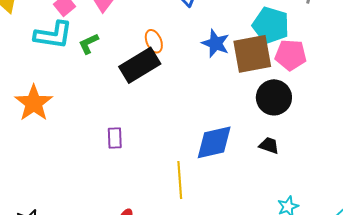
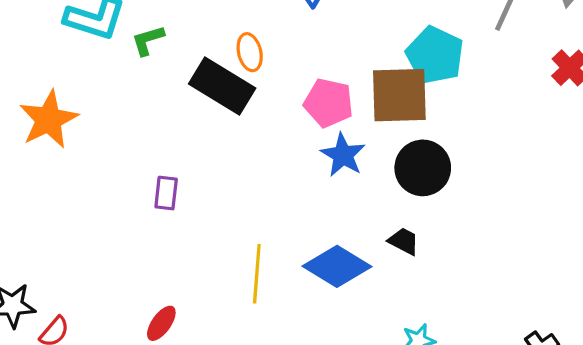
blue star: (216, 43) -> (343, 155), moved
pink pentagon: (291, 55) -> (329, 103), moved
black rectangle: (140, 65) -> (222, 86), turned 54
blue diamond: (214, 142) -> (337, 266), moved, turned 36

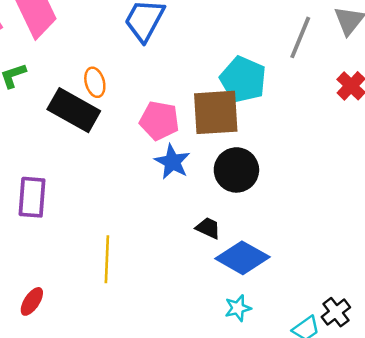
purple rectangle: (166, 193) -> (32, 197), size x1.5
black trapezoid: (404, 241) -> (208, 228), moved
blue diamond: (337, 266) -> (242, 258), moved

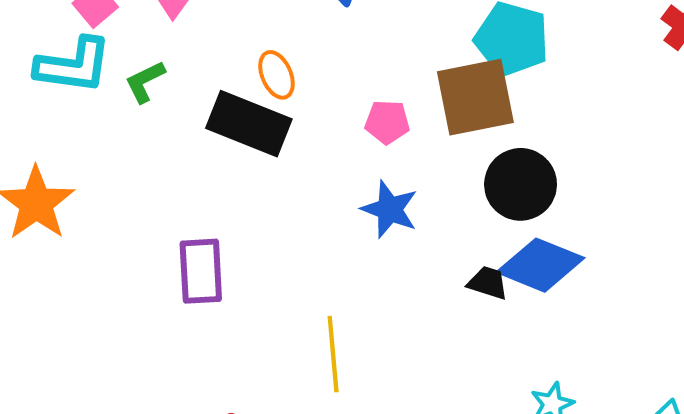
pink pentagon: (159, 121) -> (387, 122), size x0.7
blue star: (172, 162) -> (390, 209), moved
blue diamond: (242, 258) -> (540, 265), moved

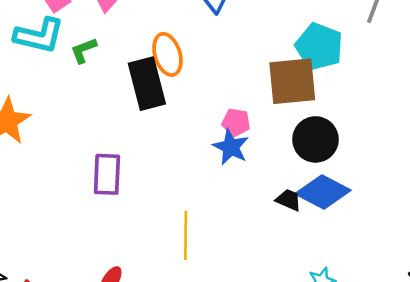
orange ellipse: (276, 75) -> (167, 54), size x1.4
pink pentagon: (387, 122) -> (236, 122), moved
black rectangle: (249, 124) -> (147, 84), turned 48

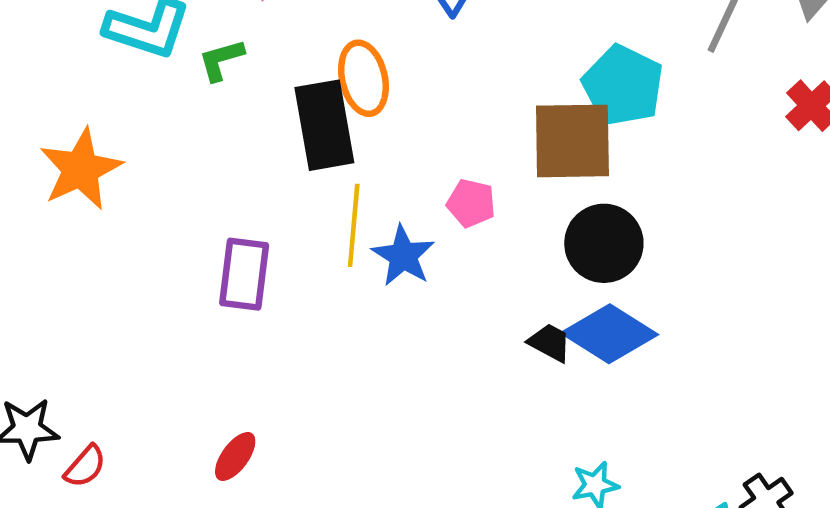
blue star: (231, 147) -> (403, 256), moved
yellow line: (186, 235) -> (354, 225), moved

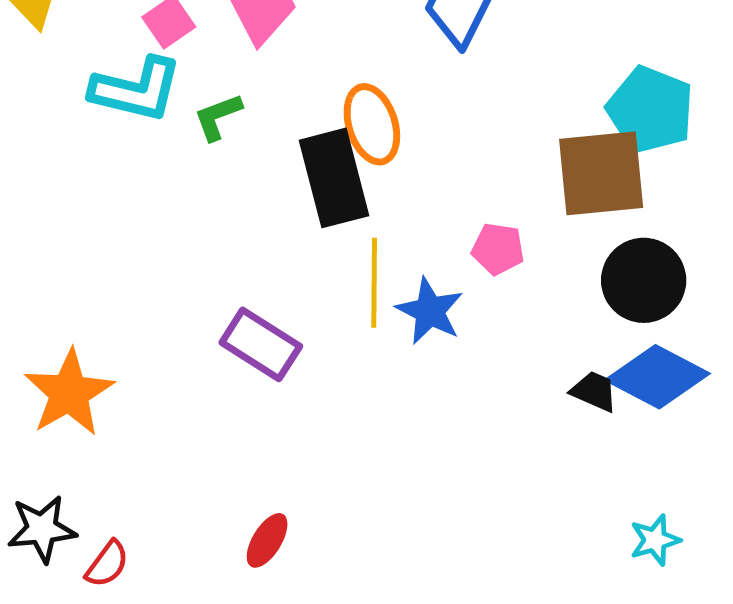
orange star: (81, 169) -> (69, 393), moved
purple rectangle: (244, 274) -> (261, 344), turned -60

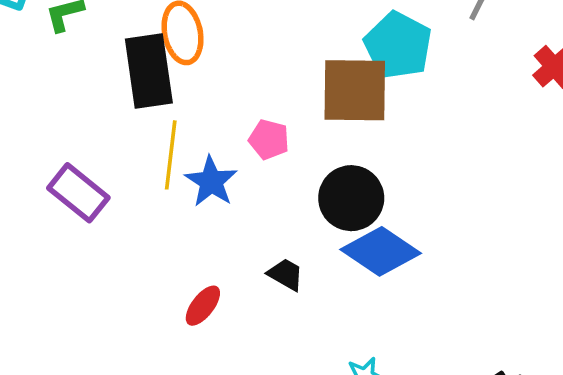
black circle: (644, 280) -> (351, 198), moved
black trapezoid: (594, 391) -> (286, 274), moved
red ellipse: (267, 540) -> (203, 306), moved

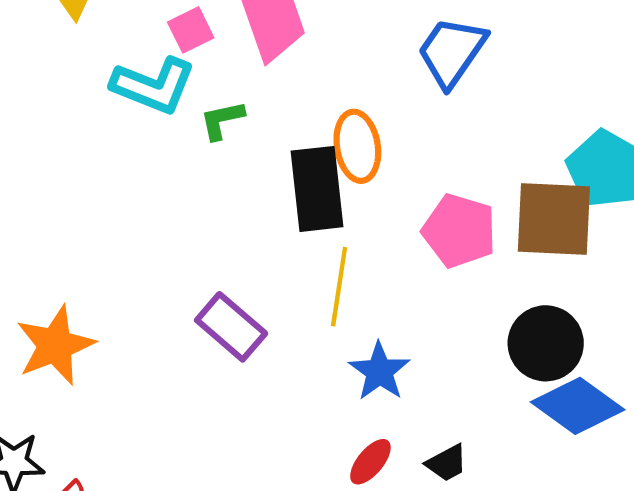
pink pentagon: (269, 139) -> (459, 231), moved, size x1.6
blue star: (211, 181) -> (379, 371), moved
black trapezoid: (286, 274) -> (447, 463), moved, turned 120

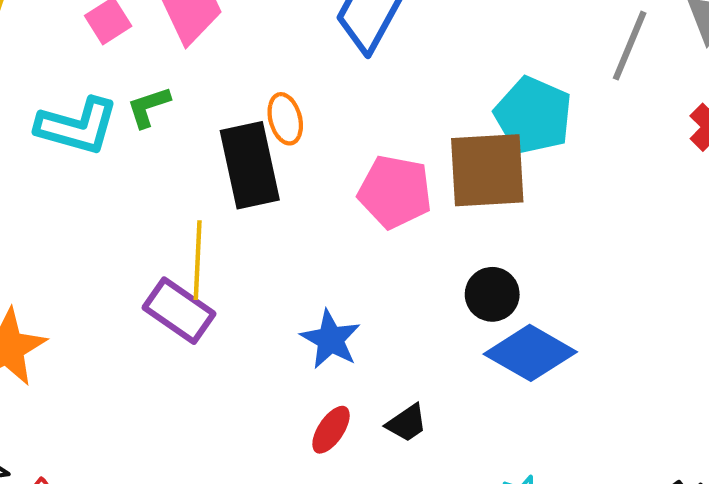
cyan L-shape: (153, 86) -> (77, 126), moved
orange ellipse: (357, 146) -> (285, 119), size x0.7
yellow line: (339, 287) -> (198, 260), moved
black circle: (546, 343) -> (492, 294), size x0.7

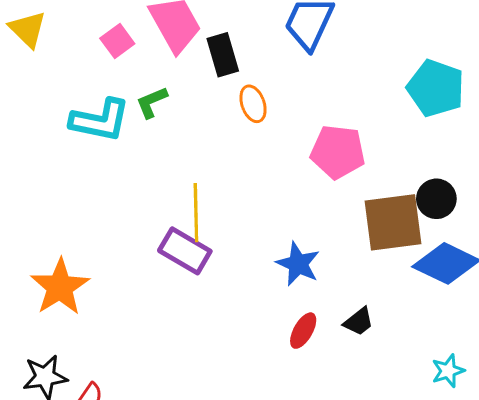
black rectangle: (250, 165) -> (223, 55), moved, size x0.7
brown square: (487, 170) -> (393, 222), moved
black circle: (492, 294) -> (436, 199), moved

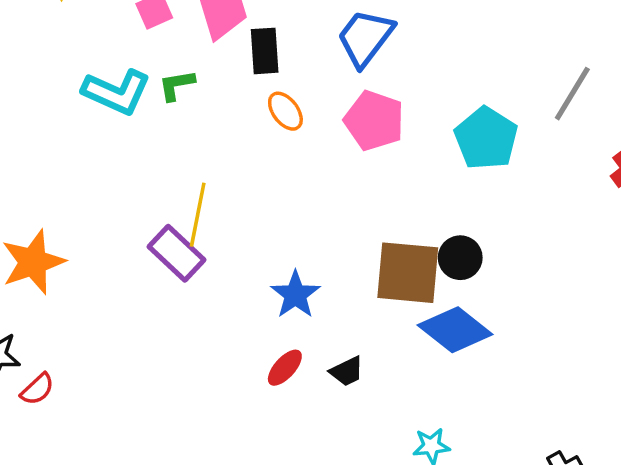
orange ellipse: (253, 104) -> (285, 111), turned -30
pink pentagon: (338, 152) -> (374, 120), moved

